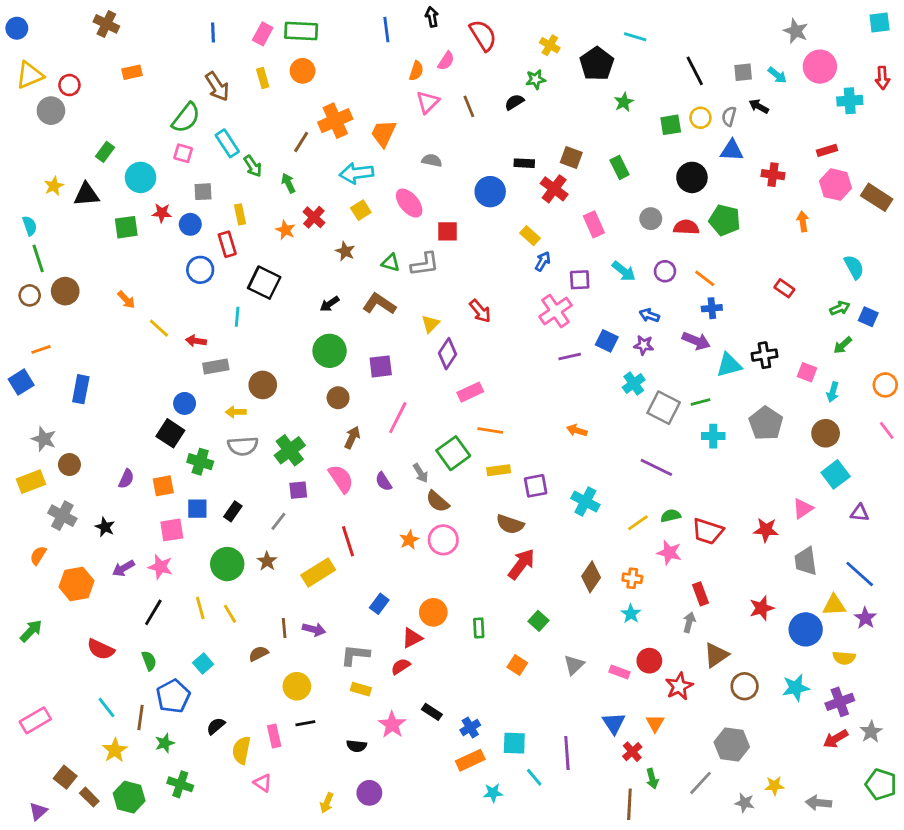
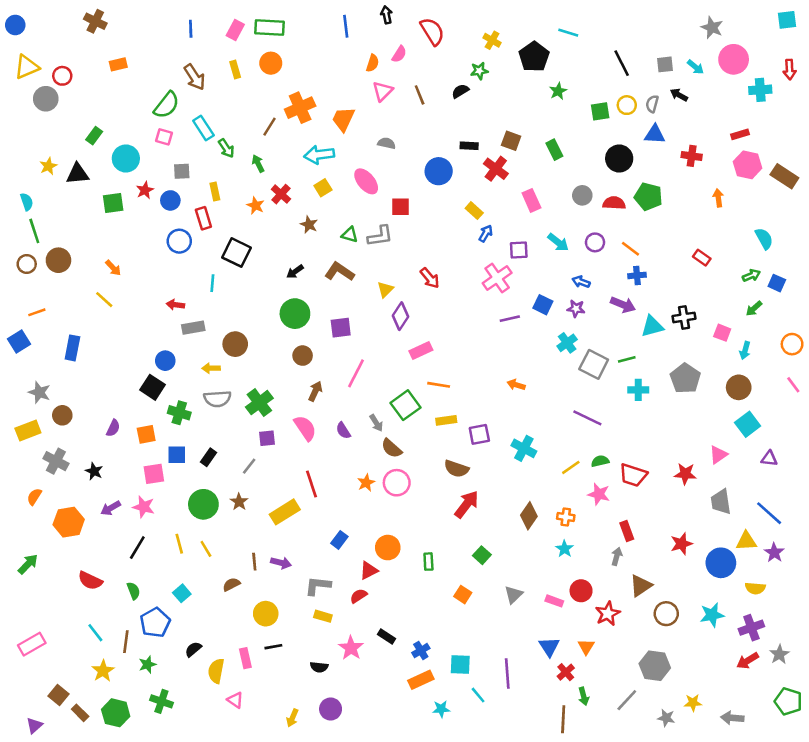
red star: (162, 213) -> (145, 190), turned -30
yellow line: (159, 328) -> (104, 300), moved

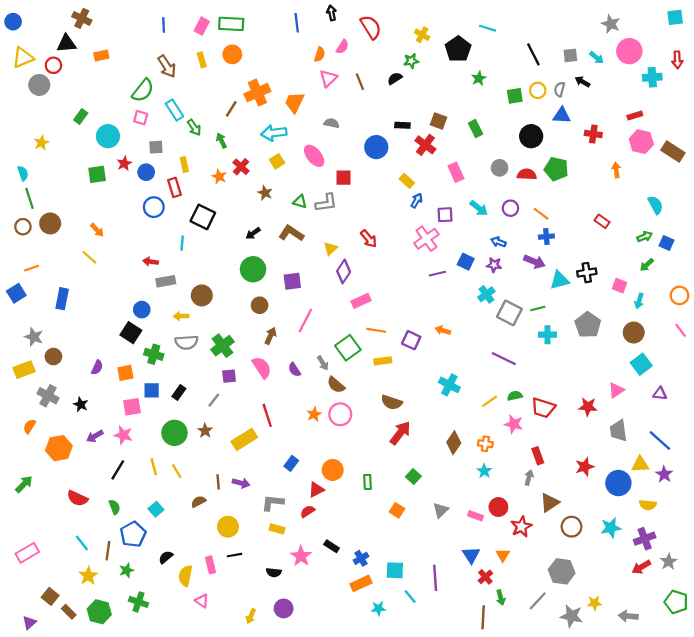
black triangle: (78, 174) -> (67, 43), moved
purple square: (479, 434) -> (411, 340), moved, turned 36
gray star: (666, 718) -> (572, 616), size x1.5

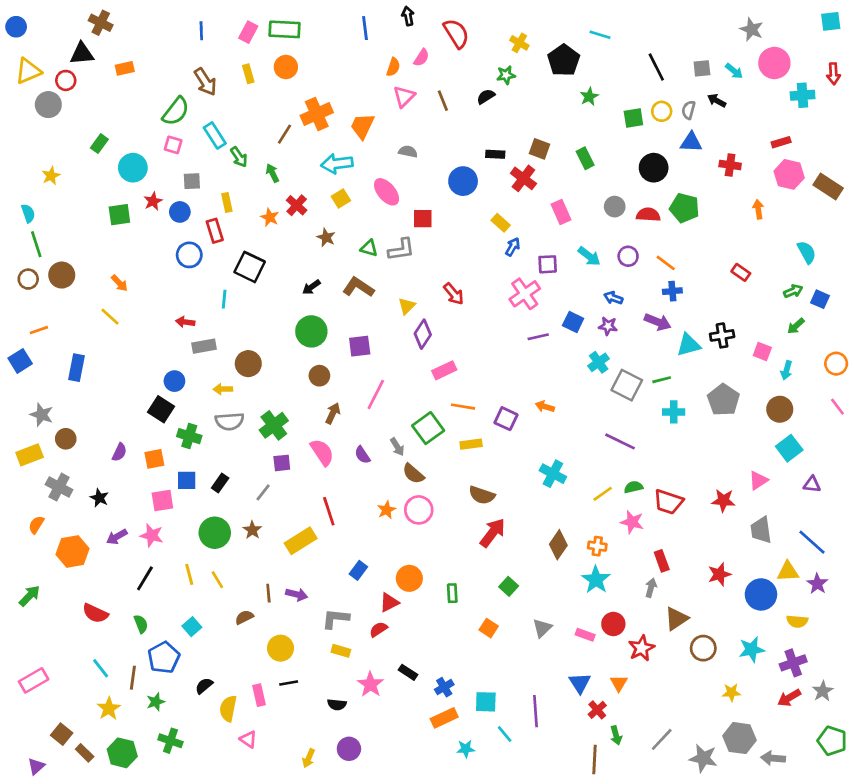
cyan star: (484, 471) -> (596, 580), size x1.5
gray hexagon: (562, 571) -> (739, 738), moved
yellow star: (594, 603) -> (731, 692), moved

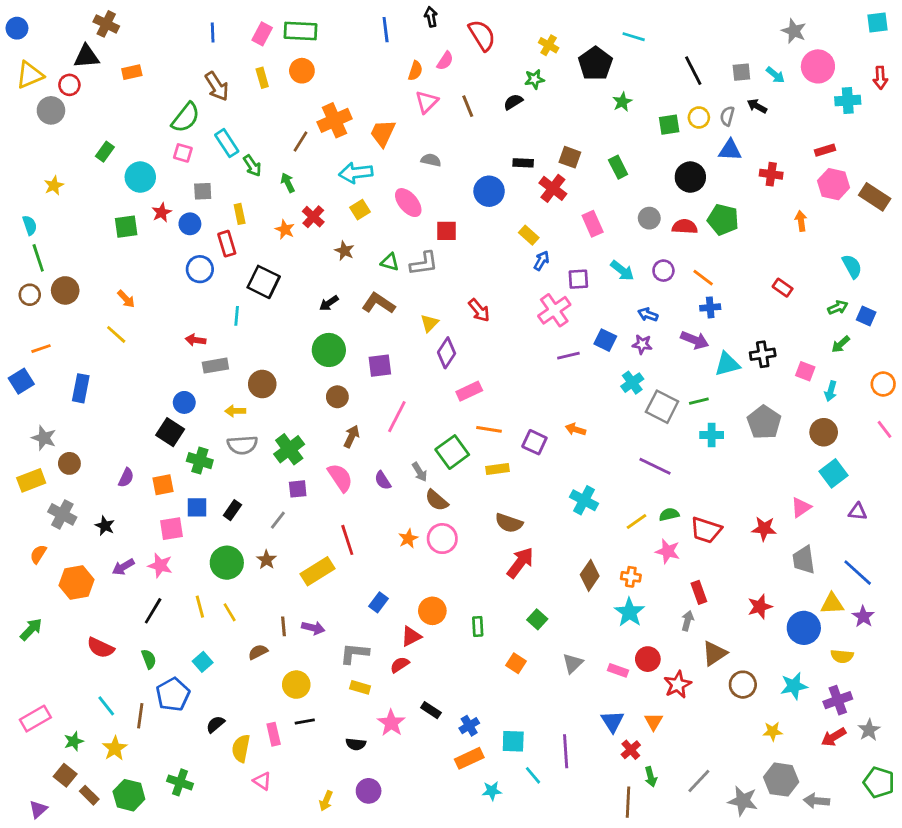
green star: (156, 702) -> (74, 741), moved

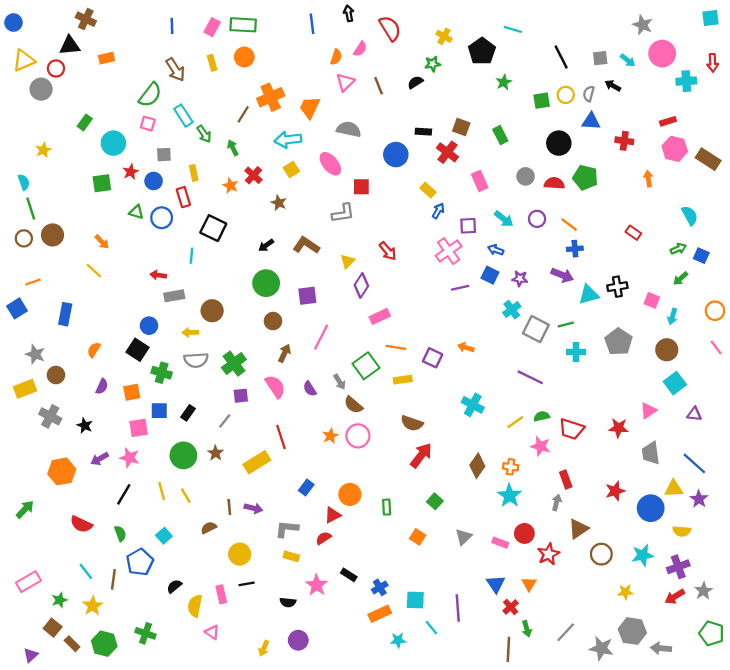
gray semicircle: (431, 160) -> (349, 129), size x1.5
green triangle: (390, 262) -> (136, 212), moved
blue arrow: (648, 315) -> (496, 250), moved
orange semicircle: (38, 554) -> (94, 350), moved

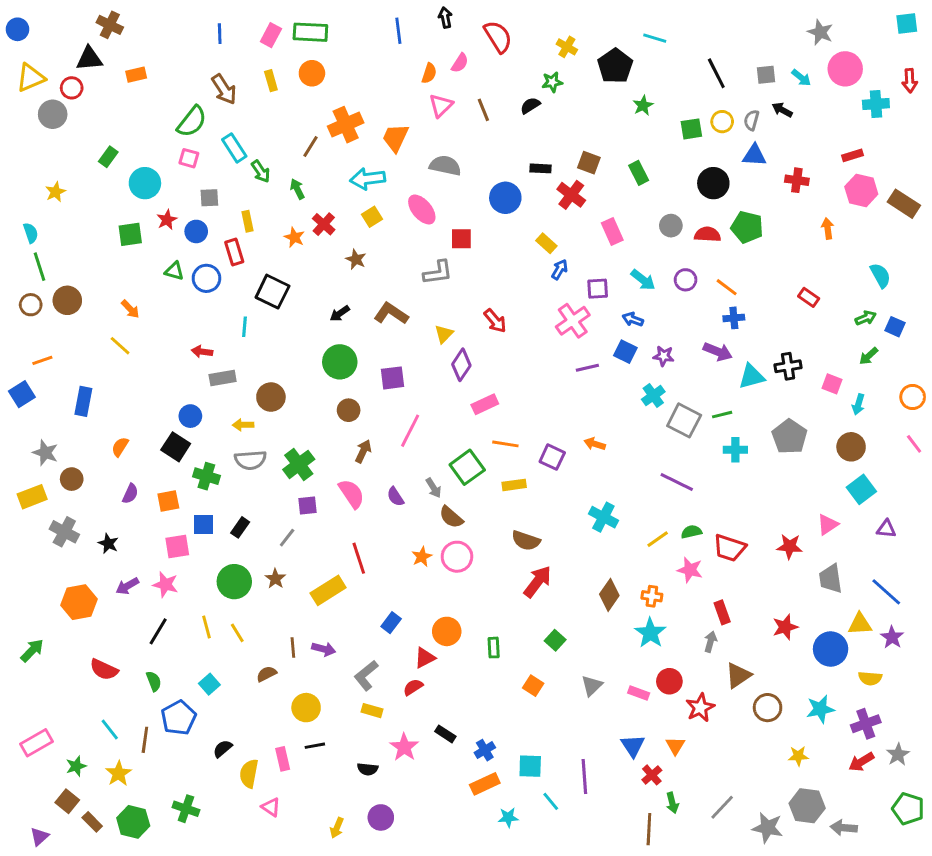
gray L-shape: (287, 529) -> (366, 675), turned -45

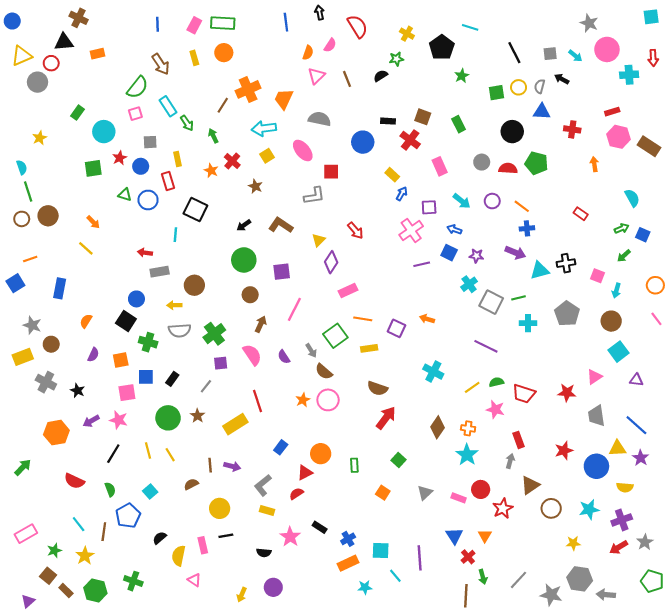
pink square: (189, 158) -> (135, 114), turned -32

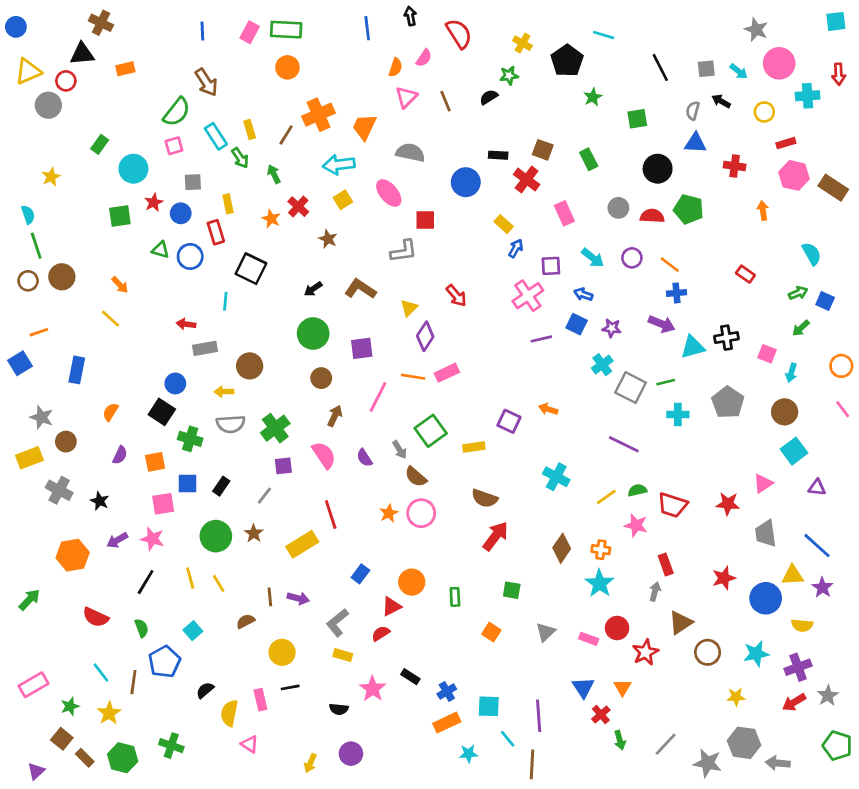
yellow rectangle: (194, 58) -> (250, 130), moved
yellow circle: (519, 87) -> (764, 112), moved
orange line: (363, 319) -> (413, 377), moved
green square: (399, 460) -> (512, 590), turned -32
brown line: (466, 596) -> (532, 764), moved

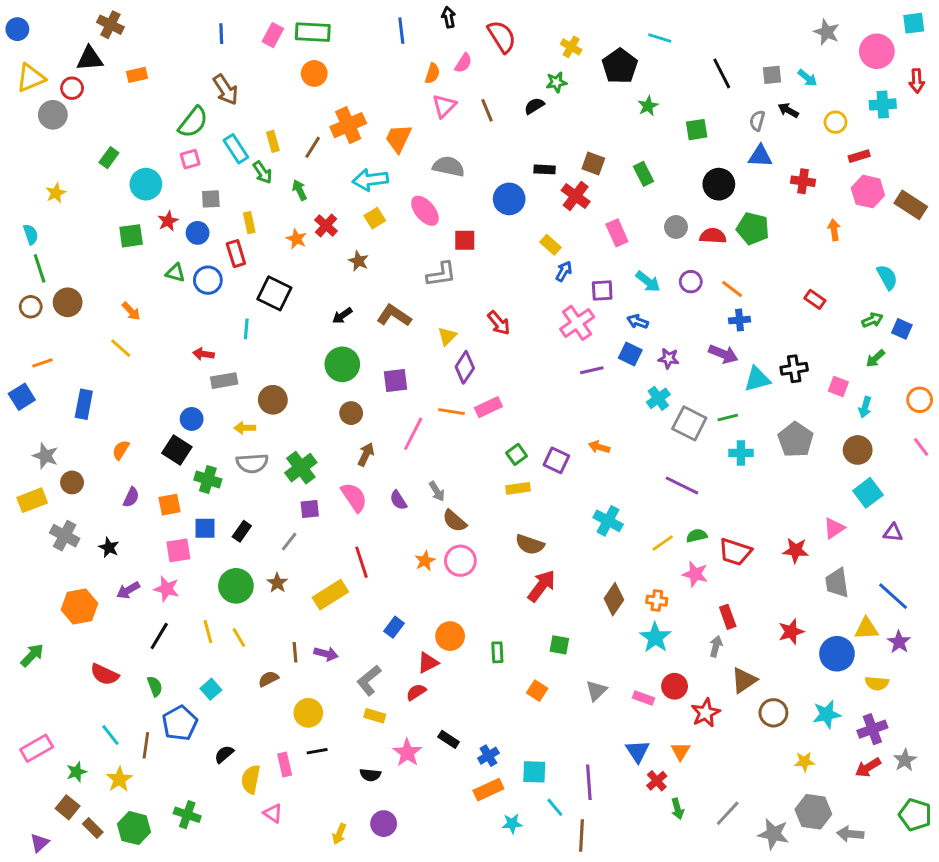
pink circle: (779, 63) -> (877, 51), moved
green square: (431, 431) -> (517, 454), moved, size x0.6

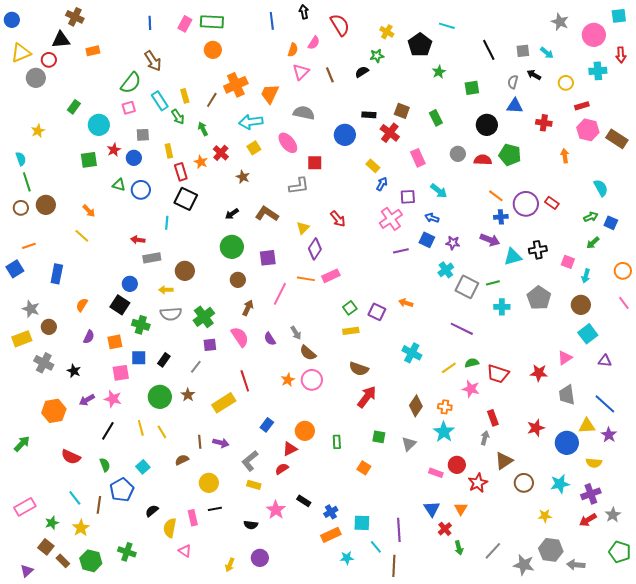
red rectangle: (236, 254) -> (181, 172), moved
purple circle: (691, 282) -> (526, 204), moved, size x1.6
gray triangle: (596, 691) -> (409, 444), moved

